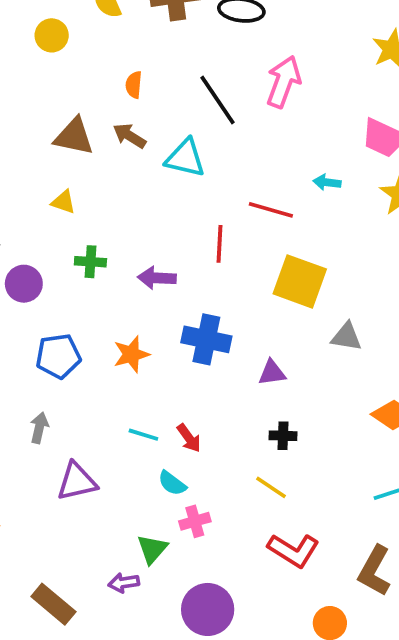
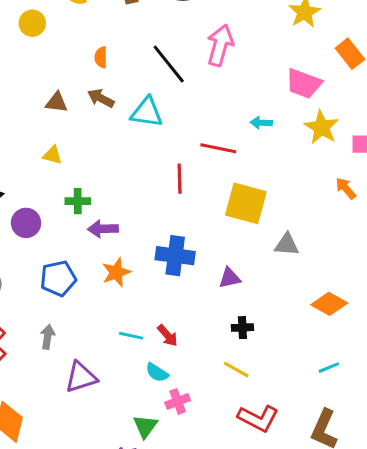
brown triangle: (74, 137) -> (57, 102), size x0.7
purple arrow: (157, 278) -> (103, 229), moved

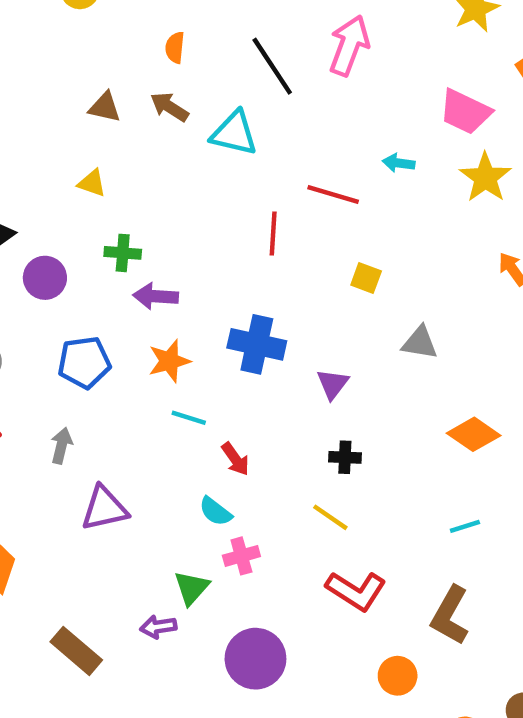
yellow square: (246, 203) -> (366, 278), size x0.5
purple triangle: (230, 278) -> (333, 384), turned -45
cyan line: (131, 336) -> (189, 418), moved

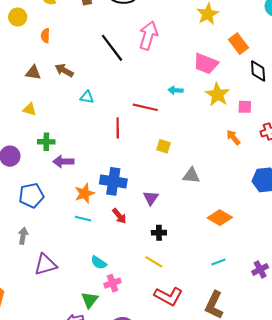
orange semicircle: (175, 48) -> (45, 36), moved
cyan triangle: (234, 133) -> (87, 97), moved, size x0.6
orange star: (169, 361) -> (85, 193), moved
red arrow: (235, 459) -> (119, 216), moved

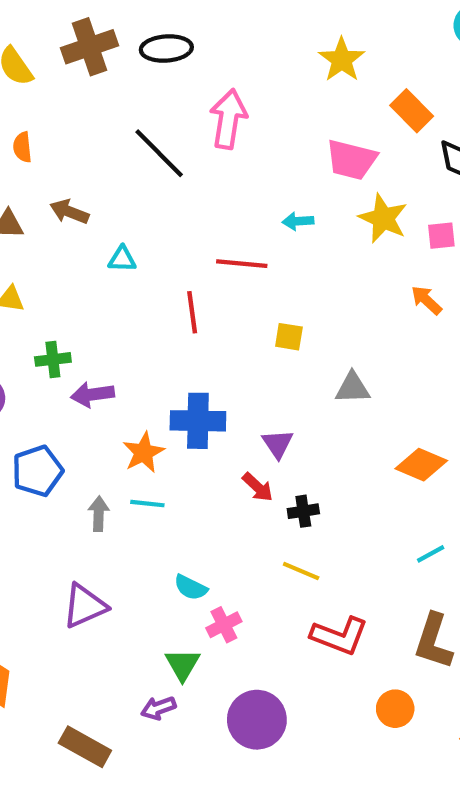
red arrow: (119, 216) -> (258, 487), moved
gray arrow: (23, 236) -> (99, 514), moved

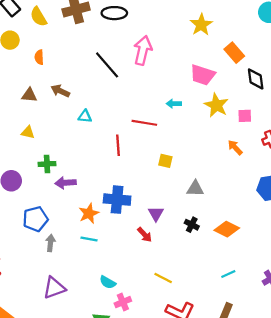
black cross: (303, 511) -> (192, 225), moved, turned 32
gray arrow: (99, 514) -> (50, 243), moved

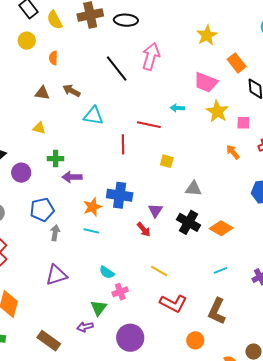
cyan triangle: (85, 116) -> (93, 116), size x1.5
black cross: (192, 225) -> (189, 222), size x1.6

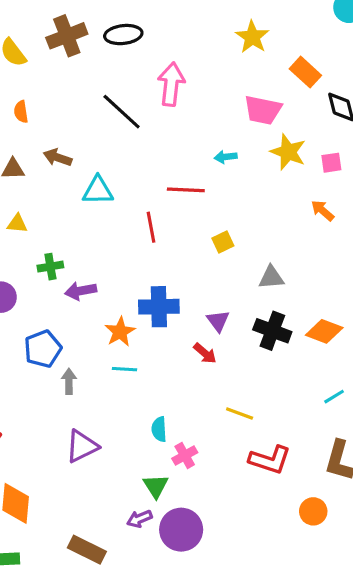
yellow square: (167, 161) -> (223, 242), turned -32
cyan semicircle: (107, 272) -> (159, 429), turned 63
purple circle: (130, 338) -> (181, 530), moved

